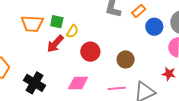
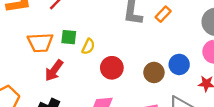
blue circle: (154, 27) -> (179, 64), moved
red arrow: (55, 44) -> (54, 70), moved

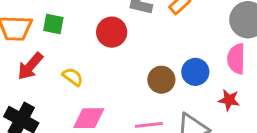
yellow semicircle: (88, 46) -> (73, 77), moved, turned -84
red circle: (112, 68) -> (112, 32), moved

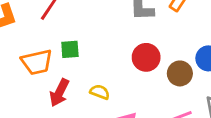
red circle: (112, 32) -> (146, 57), moved

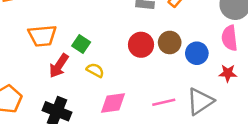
green square: (70, 49) -> (81, 44), moved, turned 30
brown circle: (180, 73) -> (170, 42), moved

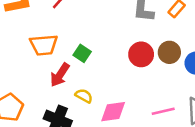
yellow semicircle: (95, 70) -> (84, 96), moved

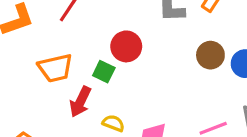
red circle: (141, 54) -> (126, 46), moved

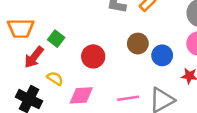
red circle: (126, 46) -> (93, 56), moved

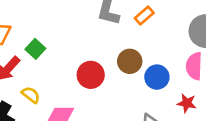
red circle: (93, 56) -> (91, 75), moved

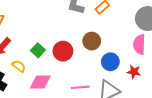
green square: (35, 49) -> (38, 50), moved
blue circle: (157, 77) -> (110, 62), moved

